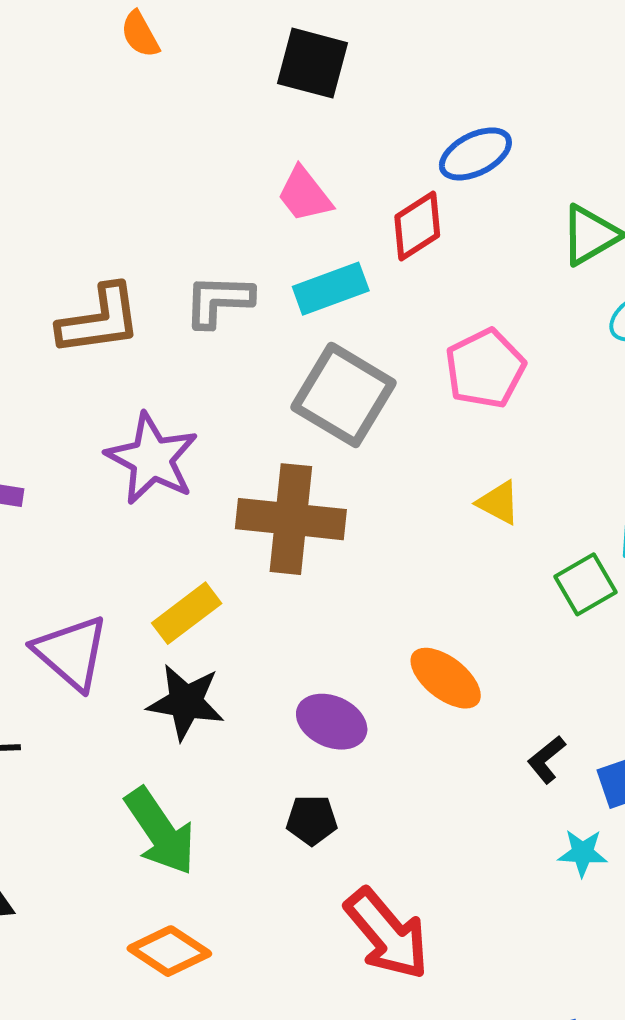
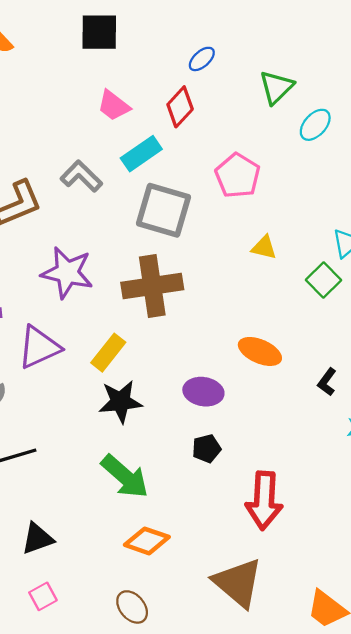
blue ellipse: (475, 154) -> (202, 59), size x0.7
gray L-shape: (219, 301) -> (81, 176), turned 57
purple triangle: (71, 653) -> (39, 347), moved, turned -51
red arrow: (387, 934) -> (264, 501), turned 58

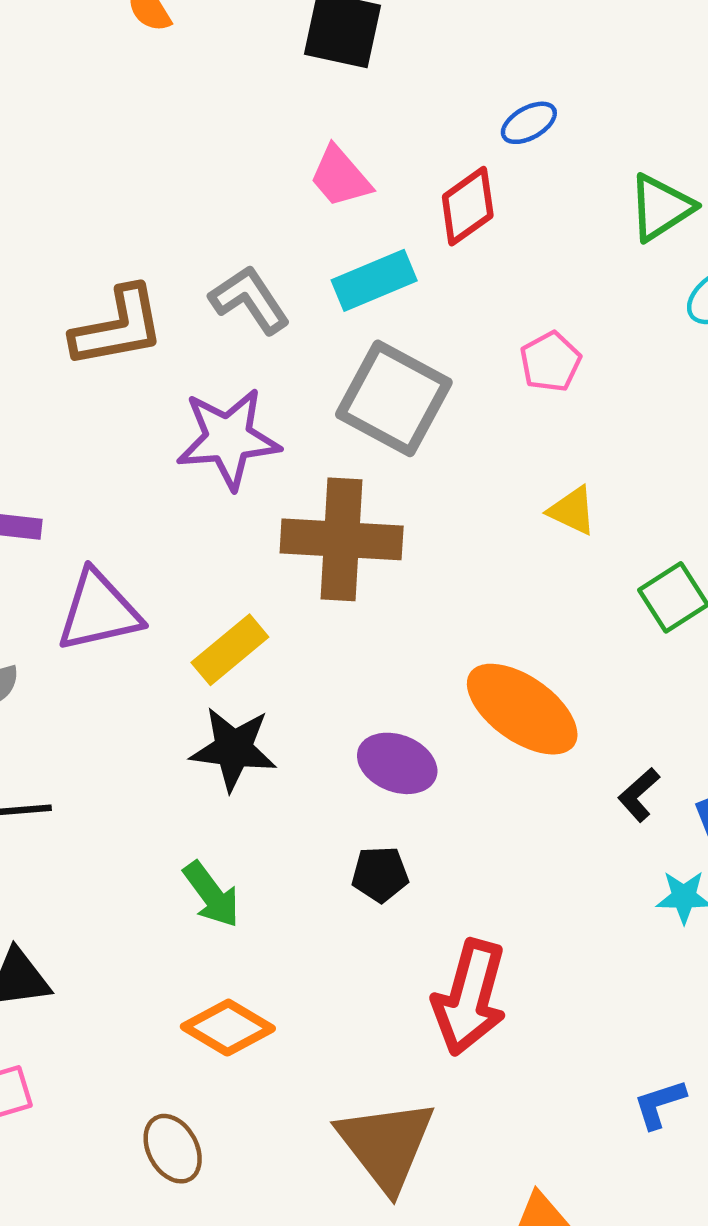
pink pentagon: (238, 176) -> (550, 362), size x0.7
purple star: (67, 273) -> (228, 439), moved, turned -30
orange ellipse: (260, 351) -> (522, 709), size x1.4
green arrow: (125, 476) -> (212, 894), size x0.7

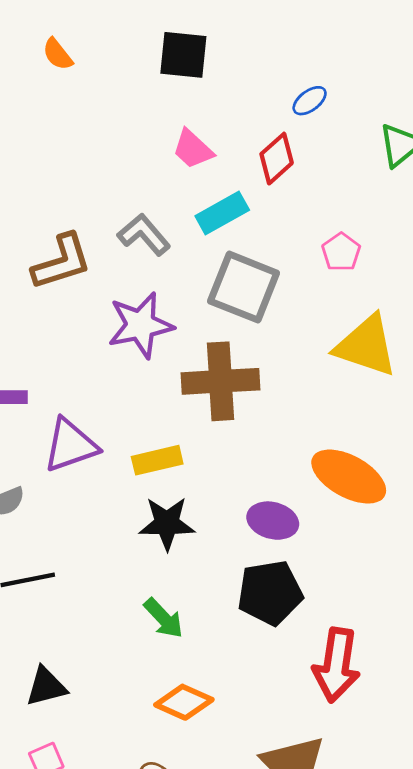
yellow triangle: (572, 511) -> (366, 346), size x2.0
yellow rectangle: (230, 650) -> (157, 460), turned 33
black pentagon: (380, 874) -> (270, 593), size x1.8

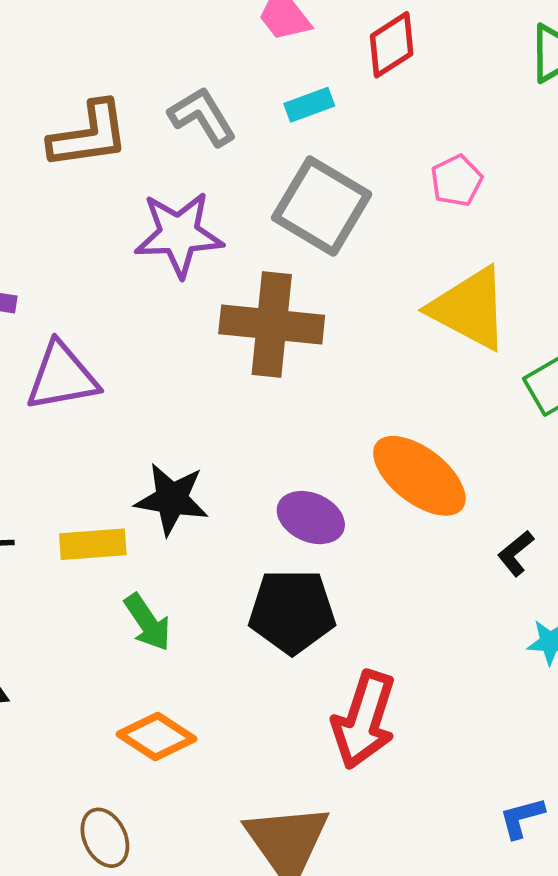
cyan rectangle: (222, 213) -> (309, 105), size x0.7
yellow rectangle: (157, 460) -> (93, 544), moved

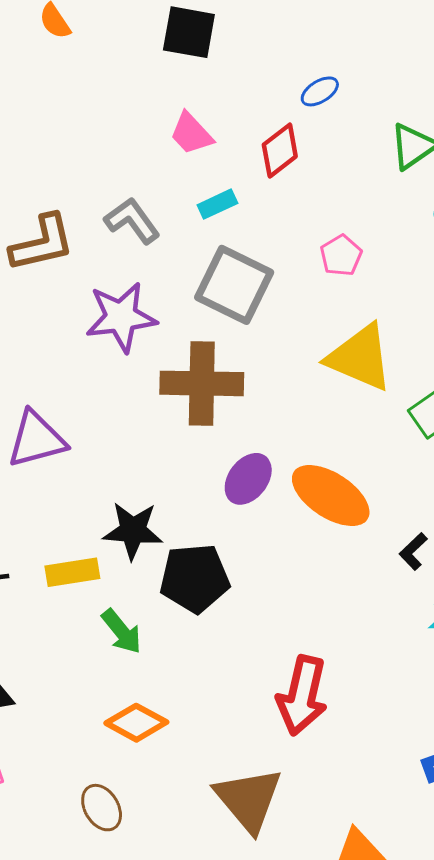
purple ellipse: (311, 518) -> (248, 479), moved, turned -72
black pentagon: (292, 611) -> (195, 578), moved

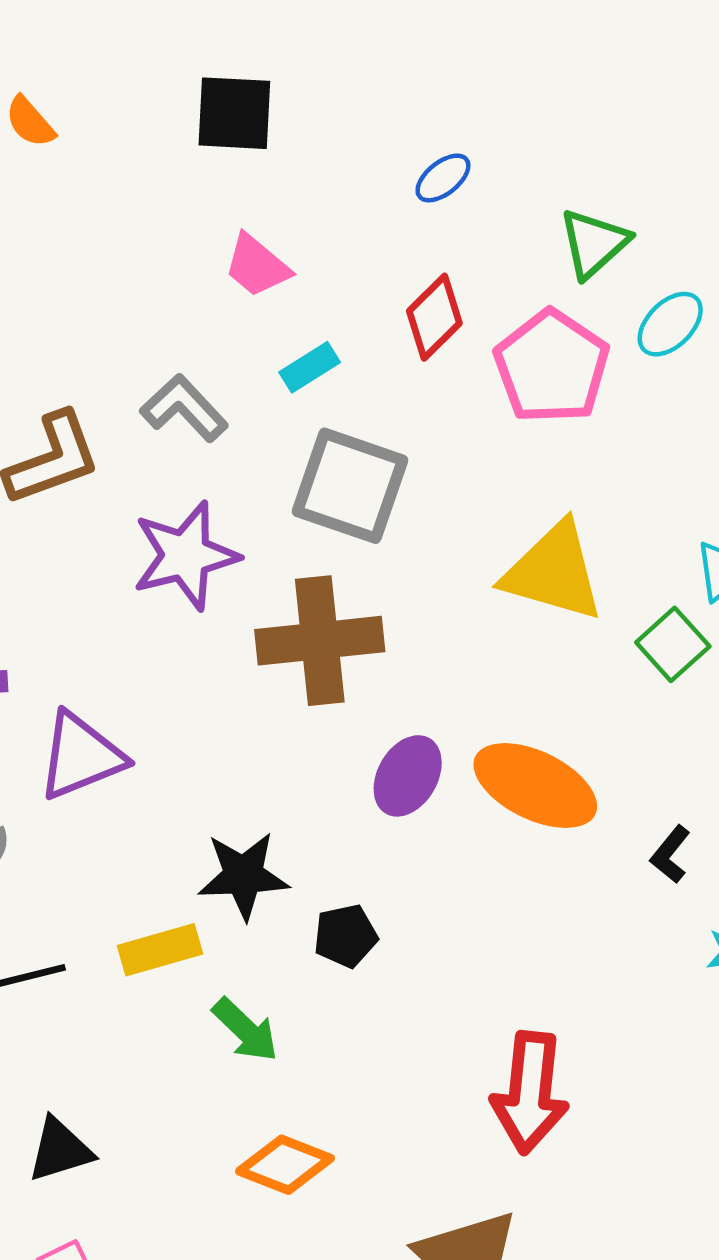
red diamond: (280, 150) -> (434, 317), moved
pink pentagon: (341, 256) -> (552, 367), moved, size x1.8
black pentagon: (195, 578) -> (346, 936), size x0.6

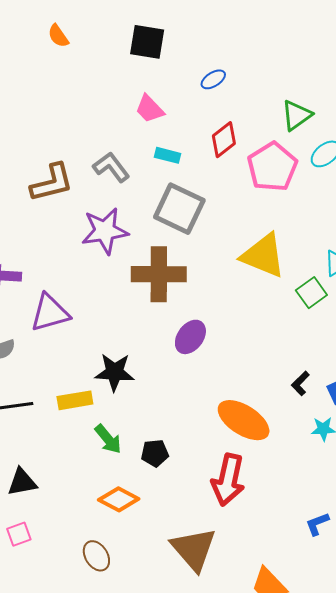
blue ellipse: (443, 178) -> (213, 79), moved
cyan rectangle: (310, 367) -> (168, 155), turned 40
orange ellipse: (535, 785) -> (244, 420), moved
black pentagon: (346, 936) -> (155, 453), moved

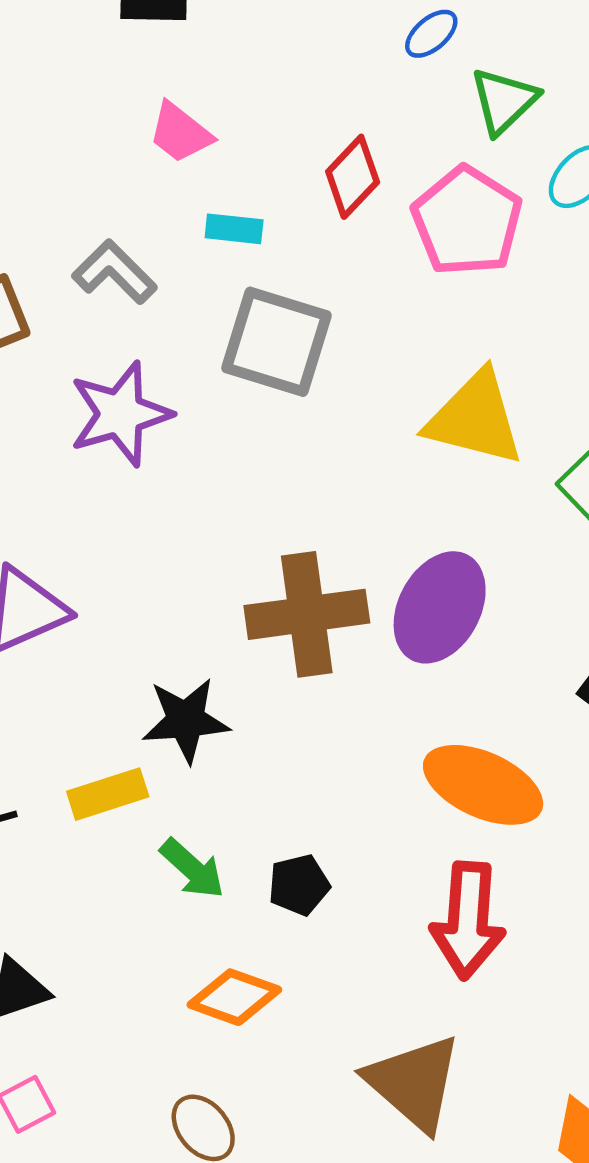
blue ellipse: (213, 79) -> (431, 34), moved
brown cross: (159, 274) -> (307, 614), moved
purple ellipse: (190, 337) -> (440, 607), moved, size x1.4

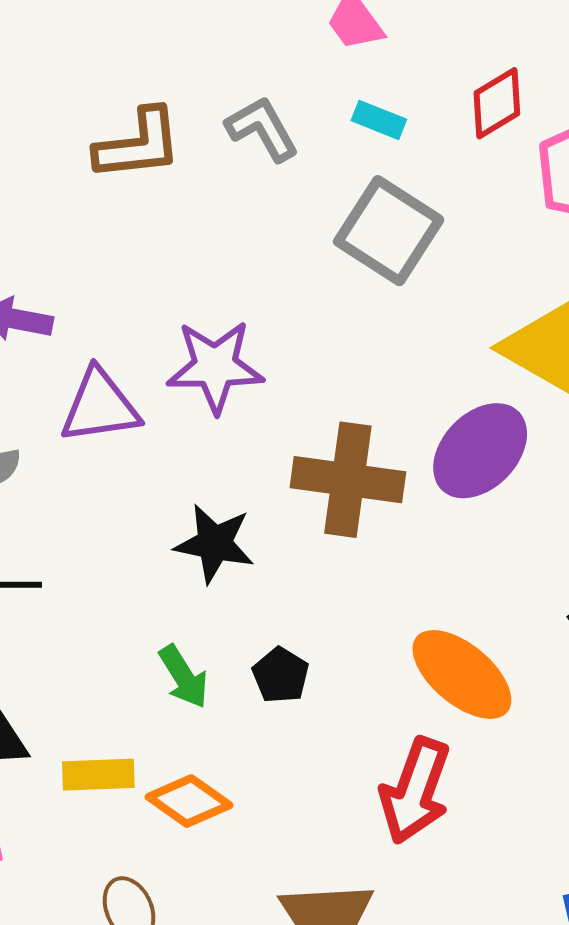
purple star: (120, 414) -> (215, 366), moved
purple ellipse: (440, 607) -> (480, 451), moved
yellow rectangle: (108, 794) -> (98, 775), moved
black pentagon: (299, 885) -> (281, 675), moved, turned 30

